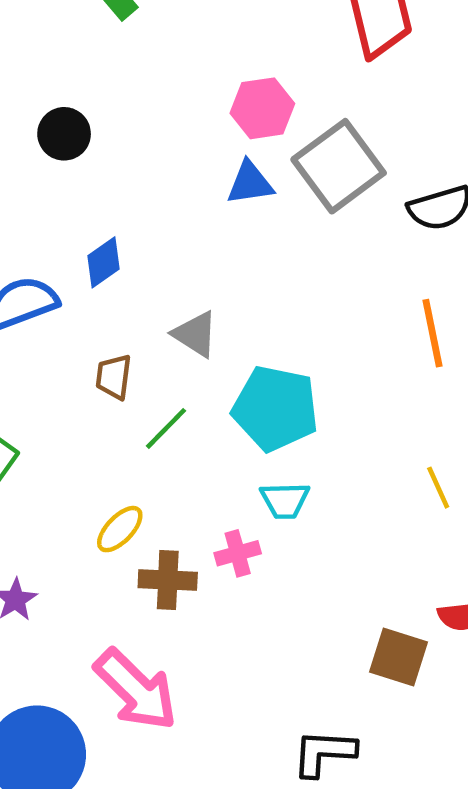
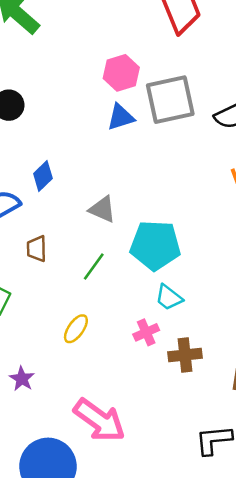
gray square: (339, 166) -> (170, 100), turned 33
brown trapezoid: (114, 377) -> (37, 249), moved
cyan trapezoid: (285, 500) -> (169, 297), turned 48
brown cross: (168, 580) -> (185, 355), moved

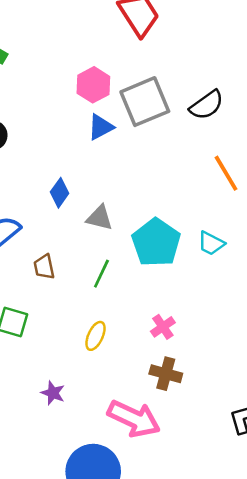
blue diamond: (43, 176) -> (60, 193), moved
cyan pentagon: (155, 245) -> (156, 243), turned -30
cyan trapezoid: (169, 297) -> (211, 243), moved
brown cross: (185, 355) -> (166, 374), moved, turned 32

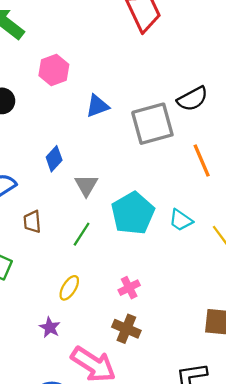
pink hexagon: (93, 85) -> (54, 70), moved
gray square: (145, 102) -> (152, 124), moved
gray triangle: (100, 218) -> (86, 185), turned 40
purple star: (53, 393) -> (50, 327), moved

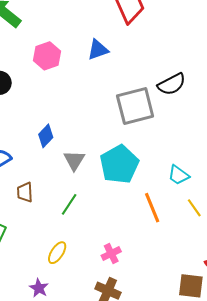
blue triangle: (97, 106) -> (98, 50), moved
orange line: (202, 161) -> (152, 208), moved
cyan pentagon: (133, 213) -> (119, 164), moved
cyan trapezoid: (181, 220) -> (179, 175), moved

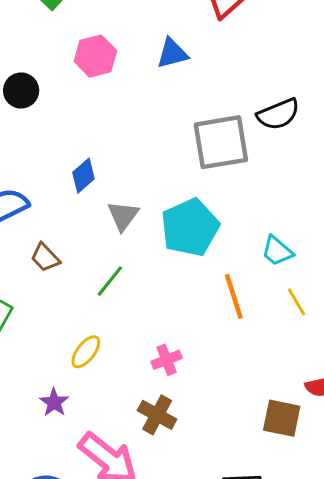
brown trapezoid: (25, 192) -> (45, 257), turned -45

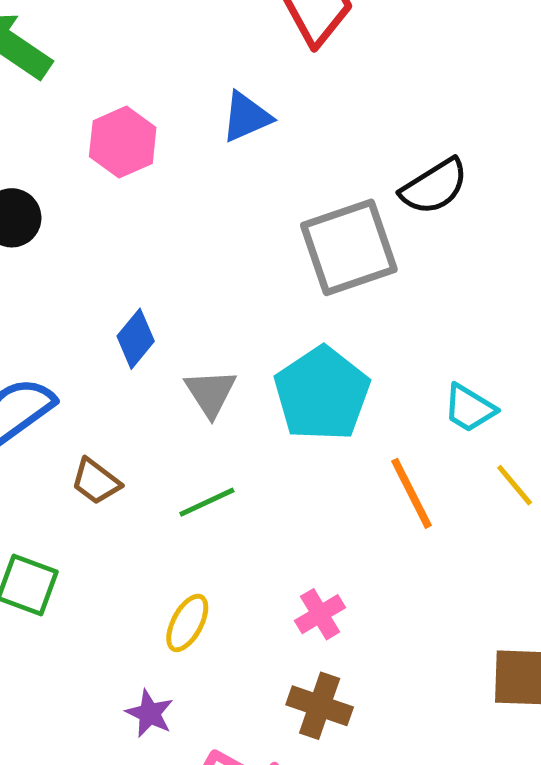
green line: (110, 281) -> (207, 502), turned 36

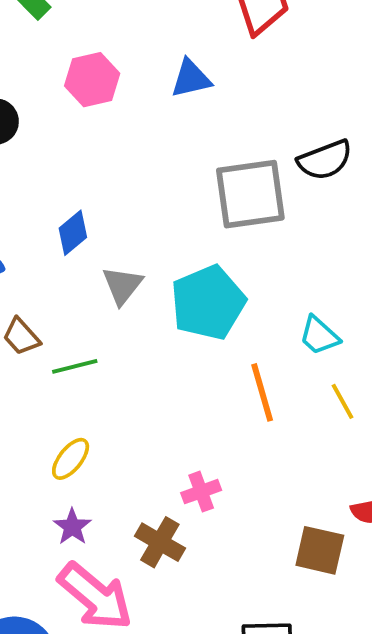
green line: (207, 502) -> (75, 366), moved
pink cross: (320, 614) -> (201, 492), moved
purple star: (150, 713) -> (72, 527), moved

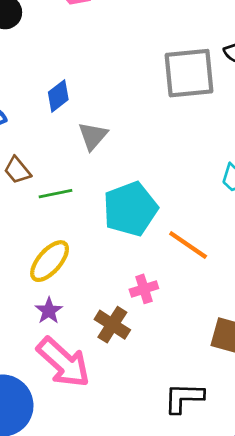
cyan pentagon: (208, 303) -> (130, 209), moved
orange line: (262, 392) -> (188, 245), moved, turned -42
yellow ellipse: (71, 459) -> (50, 261), size x1.4

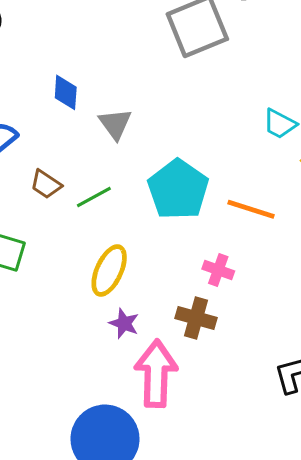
blue diamond: (58, 96) -> (66, 92), turned -32
pink cross: (144, 289) -> (218, 270), turned -36
pink arrow: (63, 362) -> (156, 374), turned -114

